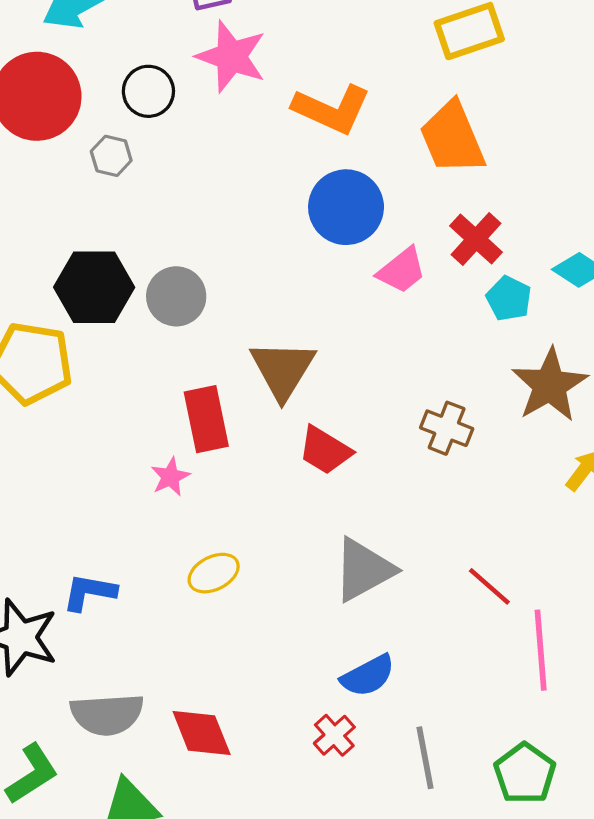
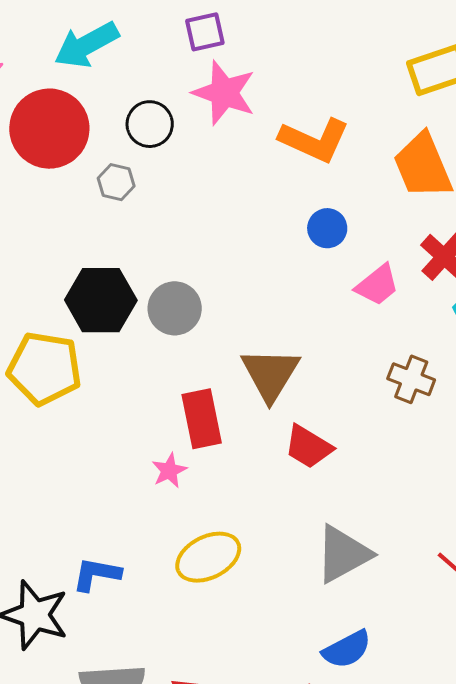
blue circle: (346, 207) -> (327, 228), size x0.6
brown cross: (447, 428) -> (411, 379), moved
yellow ellipse: (214, 573) -> (208, 557), size x1.4

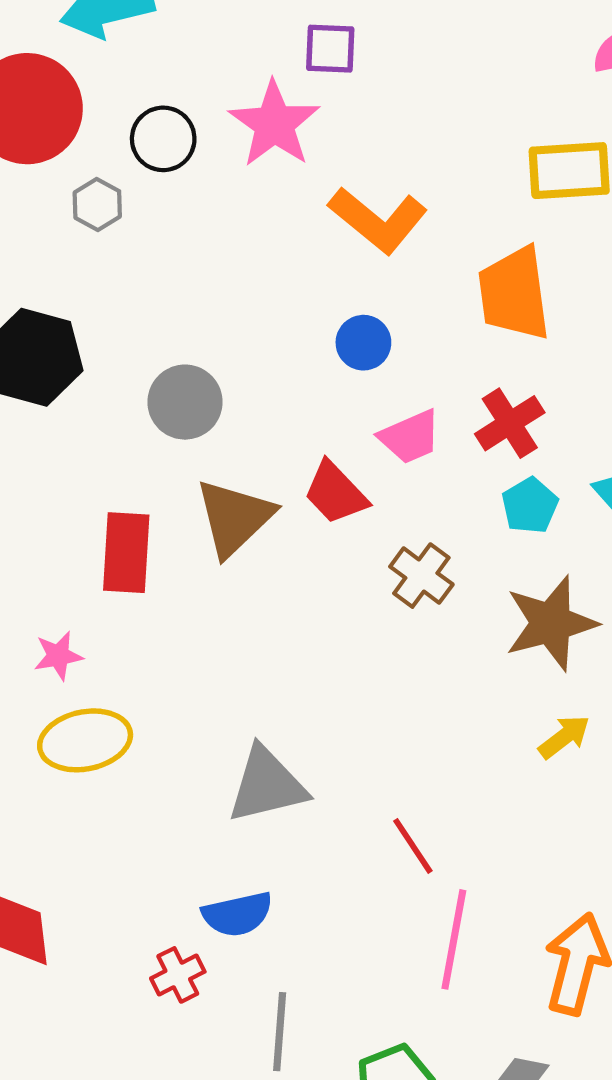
purple square: (205, 32) -> (330, 49), moved
gray circle: (175, 308) -> (185, 402), moved
red trapezoid: (308, 447) -> (336, 493), moved
pink star: (169, 471) -> (58, 656), moved

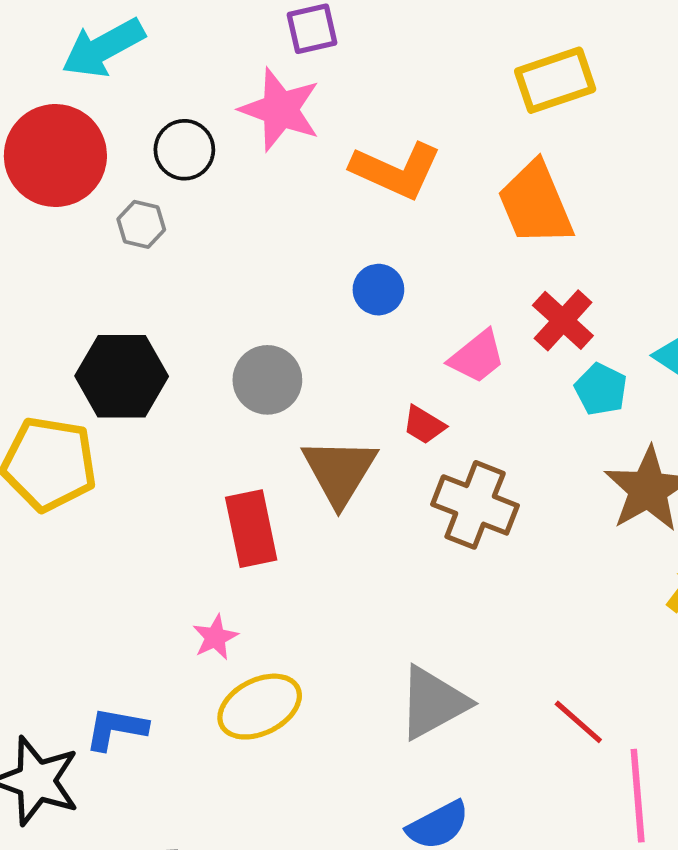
blue circle: (363, 343) -> (378, 290), moved
red trapezoid: (336, 493) -> (424, 425), size x0.7
brown cross: (421, 576) -> (475, 505), moved, size x1.4

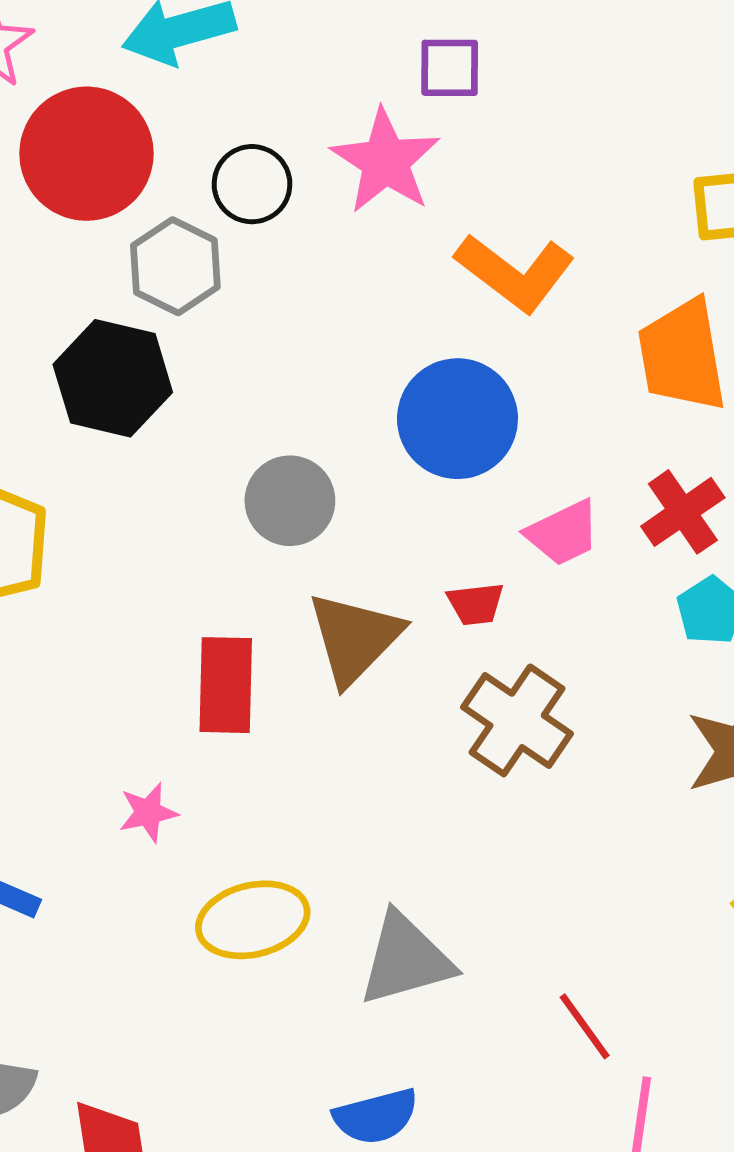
gray hexagon: (141, 224) -> (175, 266), size x1.5
blue circle: (378, 290) -> (457, 419), size x1.8
black hexagon: (122, 376) -> (113, 378), moved
red trapezoid: (424, 425) -> (476, 604), turned -51
yellow ellipse: (260, 707) -> (253, 920), moved

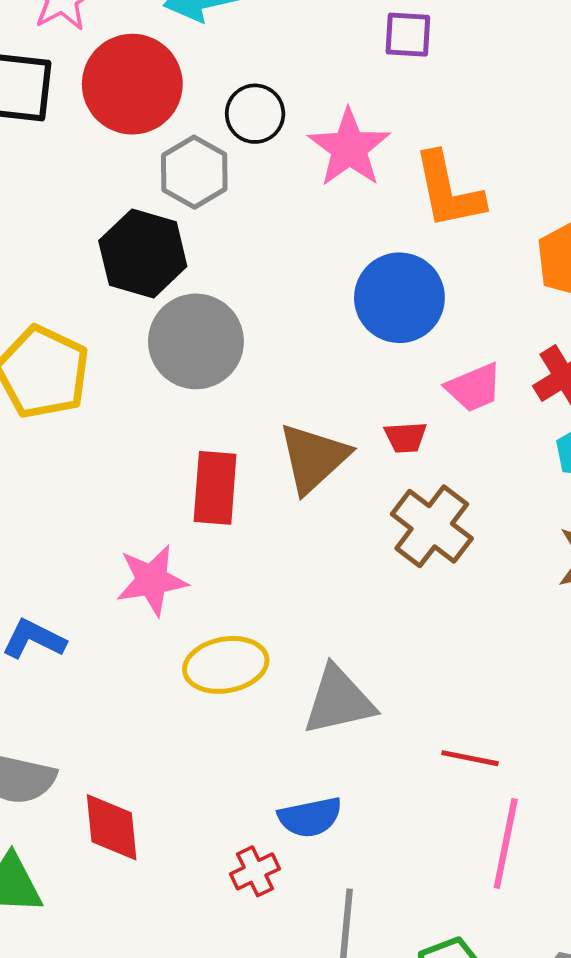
pink star: (385, 161) -> (349, 148), moved
orange L-shape: (515, 272) -> (448, 191), turned 38
gray circle: (290, 501) -> (196, 341), moved, size x1.4
pink star: (148, 812) -> (152, 580), size x1.6
red line: (585, 1026) -> (470, 758), turned -46

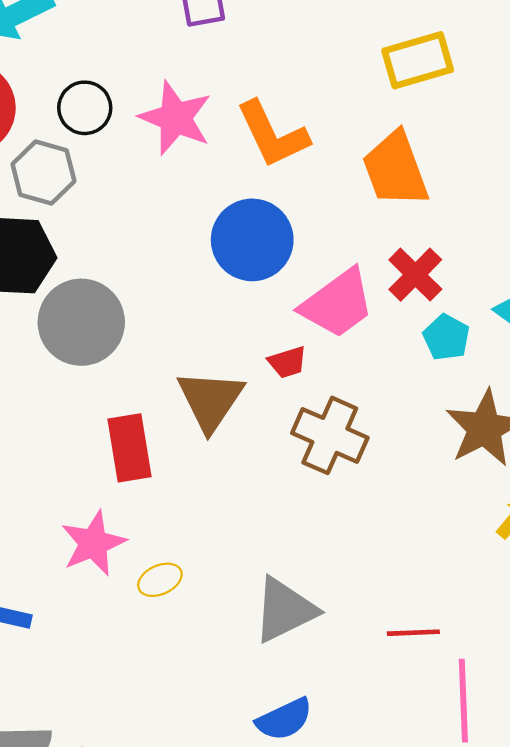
pink trapezoid: (474, 388) -> (337, 304), size x1.5
yellow ellipse: (226, 665) -> (160, 580), moved, size x0.6

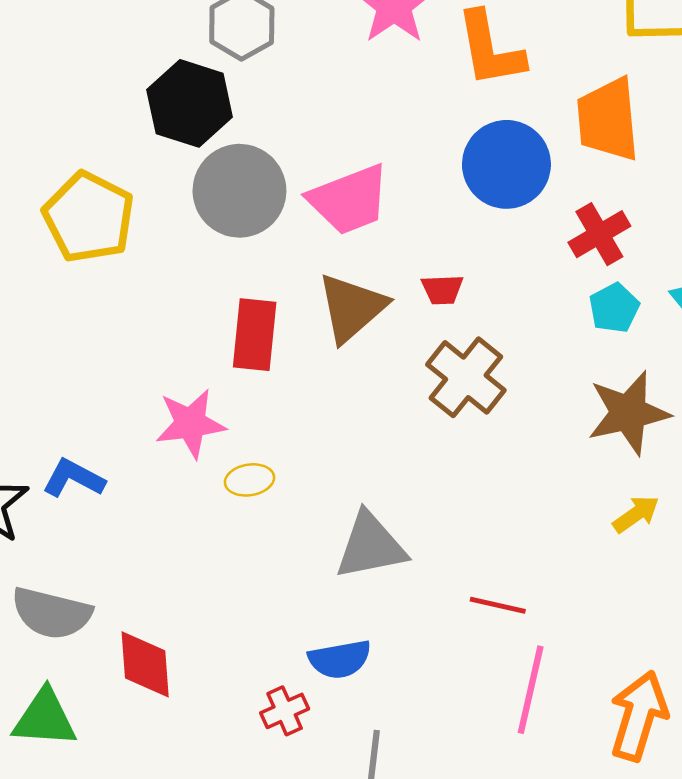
blue circle: (252, 240) -> (506, 164), moved
pink trapezoid: (337, 304) -> (349, 200), moved

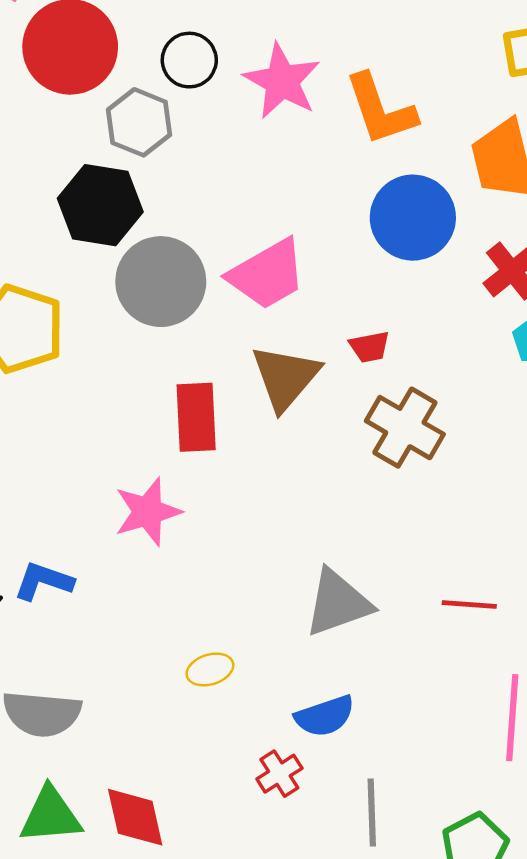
yellow ellipse: (250, 480) -> (210, 669), moved
red line: (498, 605) -> (469, 604), moved
red diamond: (145, 664) -> (135, 817), moved

